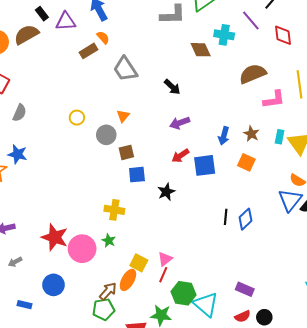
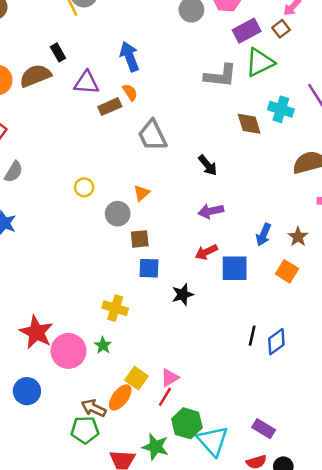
purple triangle: (66, 21) -> (86, 83), moved
brown arrow: (108, 291) -> (94, 408), turned -114

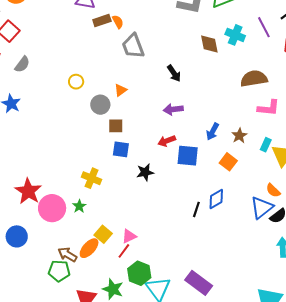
orange semicircle: (130, 92) -> (118, 22), moved
blue diamond: (276, 342) -> (216, 199), moved
purple rectangle: (264, 429) -> (199, 283), size x1.5

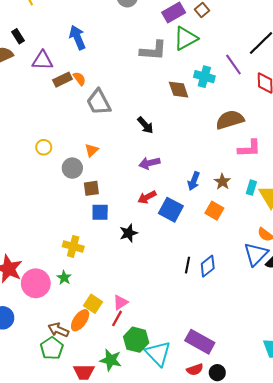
blue square: (188, 156) -> (171, 210), turned 30
blue diamond: (216, 199) -> (208, 266), moved
green pentagon: (59, 271) -> (52, 348), turned -30

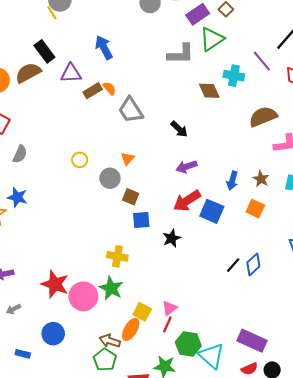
black rectangle: (18, 36) -> (44, 51), size x1.5
brown square: (91, 188) -> (131, 197), turned 35
red arrow: (147, 197) -> (187, 201), size x1.5
black line: (187, 265) -> (233, 265), turned 35
green star: (64, 278) -> (111, 288), size x1.6

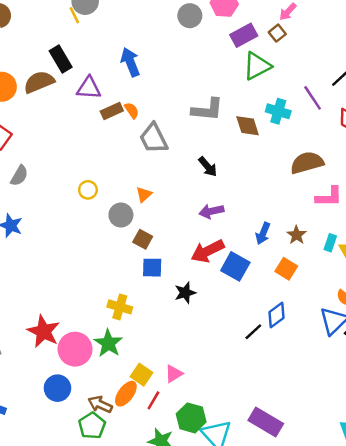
gray L-shape: (181, 54) -> (207, 110), moved
blue diamond: (253, 264) -> (276, 315), moved
red line: (167, 324) -> (153, 400), moved
blue circle: (53, 334) -> (57, 388), moved

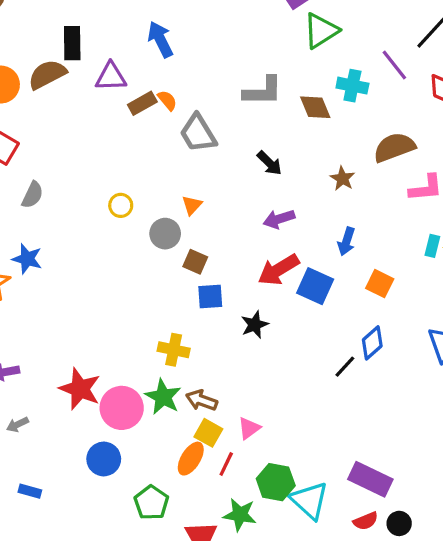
black rectangle: (61, 59) -> (72, 43), turned 35
brown star: (297, 235) -> (342, 179), moved
brown arrow: (100, 404) -> (202, 400), moved

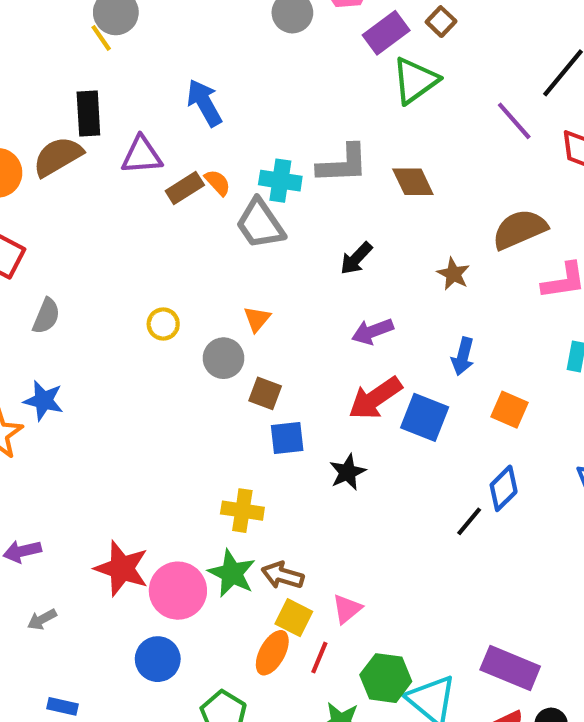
cyan cross: (352, 86) -> (280, 181), moved
black arrow: (269, 163) -> (356, 258), turned 92

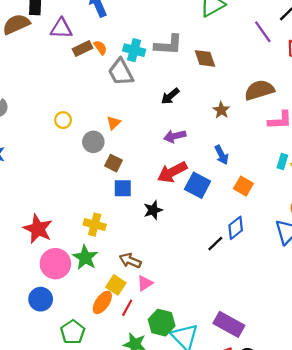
blue arrow: (463, 356) -> (222, 155), turned -48
red star: (122, 568) -> (38, 229), moved
brown arrow: (283, 575) -> (130, 261), moved

